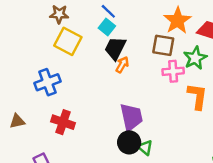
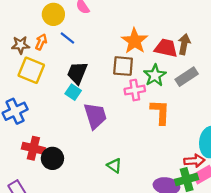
cyan square: (107, 27) -> (73, 92), moved
orange arrow: (122, 65) -> (41, 42), moved
purple trapezoid: (131, 117) -> (95, 116), moved
black circle: (129, 142) -> (52, 158), moved

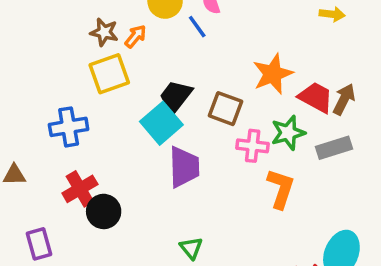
blue line: (67, 38) -> (197, 27), moved
brown square: (123, 66) -> (226, 109), moved
yellow square: (31, 70) -> (109, 74), turned 32
cyan square: (73, 92) -> (161, 123), size x1.6
red cross: (33, 148) -> (80, 189), turned 30

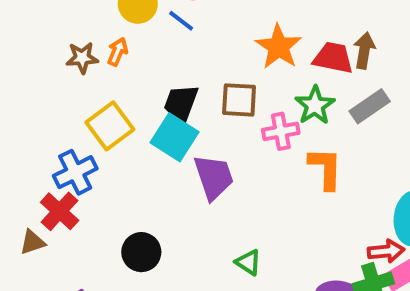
yellow square: (109, 74) -> (110, 126), moved
red cross: (80, 189) -> (60, 211), moved

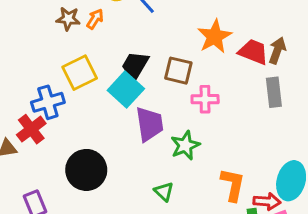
green star: (315, 105) -> (185, 145), moved
gray rectangle: (370, 106) -> (274, 92), turned -72
orange L-shape: (326, 168) -> (233, 185), moved
black circle: (141, 252) -> (86, 170), size x1.4

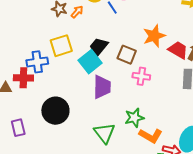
red cross: (31, 129) -> (23, 78), turned 30
green star: (185, 145) -> (134, 118), moved
orange L-shape: (233, 185) -> (151, 136), turned 100
green triangle: (164, 192) -> (104, 133), size x1.6

